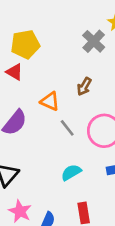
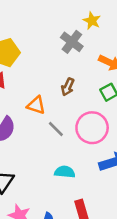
cyan semicircle: (71, 172) -> (65, 172), turned 42

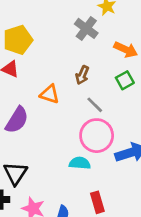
pink circle: (92, 128) -> (97, 136), moved
gray line: (56, 129) -> (95, 105), moved

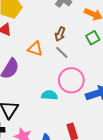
gray line: (95, 105) -> (62, 52), moved
cyan semicircle: (80, 163) -> (49, 95), moved

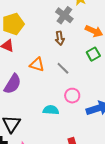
brown arrow: (60, 34) -> (60, 38), moved, turned -32
pink circle: (71, 80) -> (72, 96), size x0.6

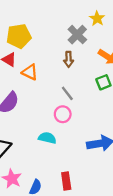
orange triangle: (37, 65) -> (30, 72), moved
pink circle: (72, 96) -> (63, 114), moved

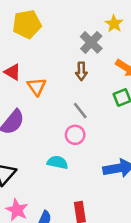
yellow pentagon: (19, 36) -> (27, 24), moved
orange triangle: (30, 72) -> (37, 86), turned 30

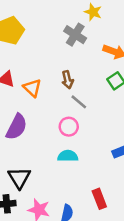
brown arrow: (81, 71) -> (67, 80), moved
pink circle: (75, 135) -> (69, 127), moved

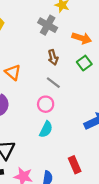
brown arrow: (67, 80) -> (53, 57), moved
cyan semicircle: (68, 156) -> (46, 129), turned 119

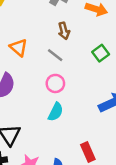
green square: (84, 63) -> (101, 53), moved
gray line: (53, 83) -> (55, 55), moved

